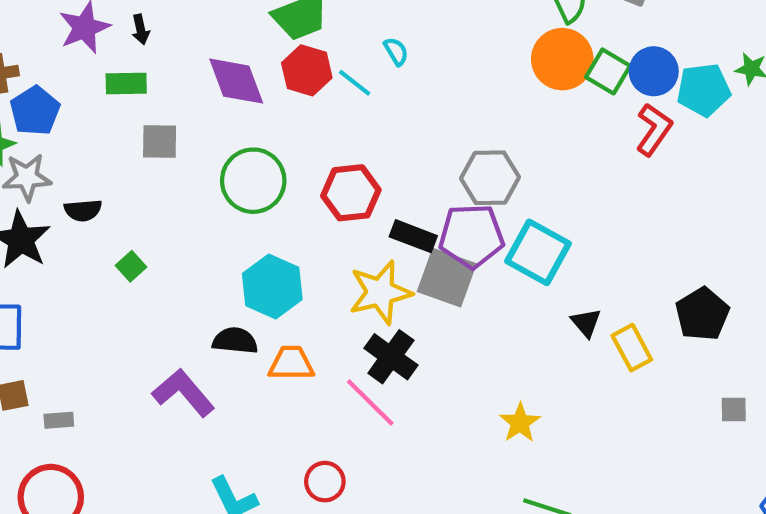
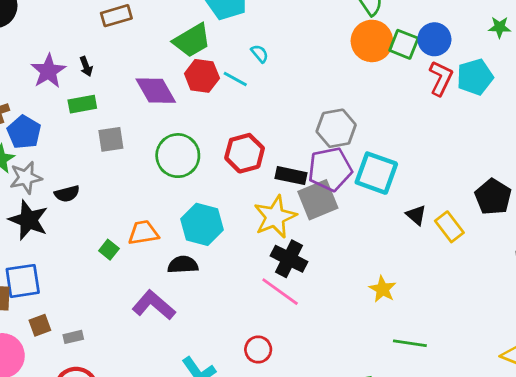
cyan pentagon: (704, 90) -> (475, 77), moved
green square: (131, 266) -> (109, 250), moved
gray square: (447, 278) -> (318, 200), turned -33
orange trapezoid: (291, 363) -> (143, 233), moved

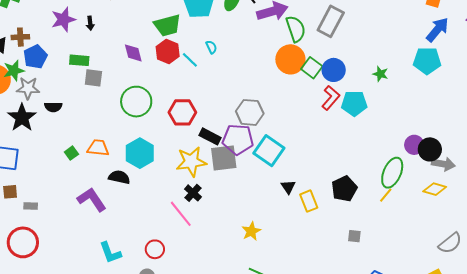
purple diamond: (156, 91) -> (133, 53), size x0.7
green rectangle: (82, 104) -> (79, 60), moved
black cross: (289, 259) -> (193, 193), size x0.7

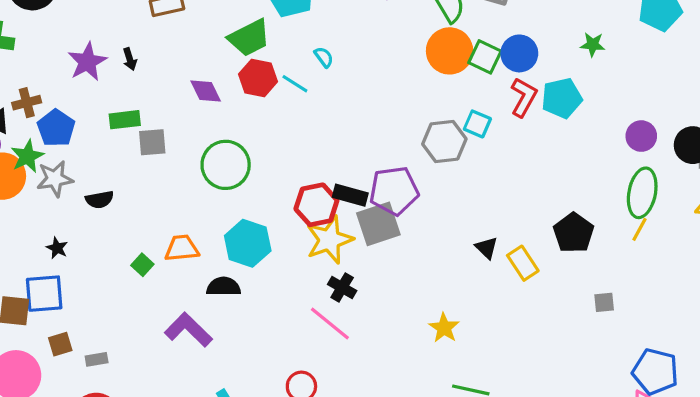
red hexagon: (182, 112) -> (316, 205), moved
gray hexagon: (250, 112) -> (444, 141), moved
black star: (22, 118) -> (57, 248), moved, size x0.5
purple circle: (414, 145) -> (641, 136), moved
cyan square: (269, 151) -> (477, 124), moved, size x0.6

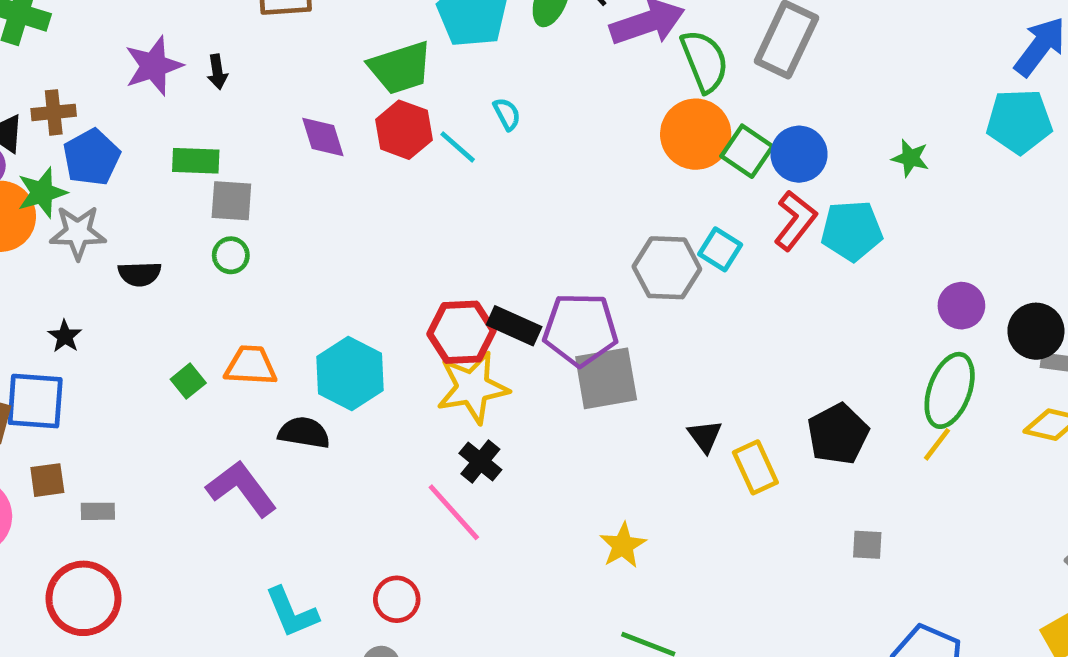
green circle: (226, 165) -> (231, 255), moved, size x0.5
gray square: (378, 224) -> (606, 378), moved

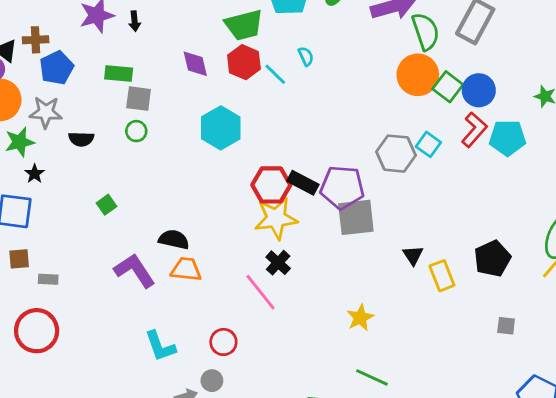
green star: (42, 193) -> (20, 142), moved
orange trapezoid: (251, 366) -> (186, 269), moved
cyan hexagon: (350, 374) -> (221, 128), moved

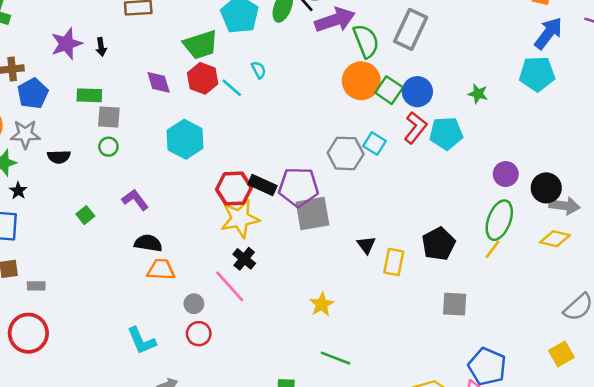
purple L-shape: (135, 271) -> (135, 200), moved, size x0.7
yellow rectangle: (442, 276) -> (394, 262), turned 36
gray square: (506, 326) -> (455, 304), size x1.5
gray circle: (212, 381) -> (194, 304), moved

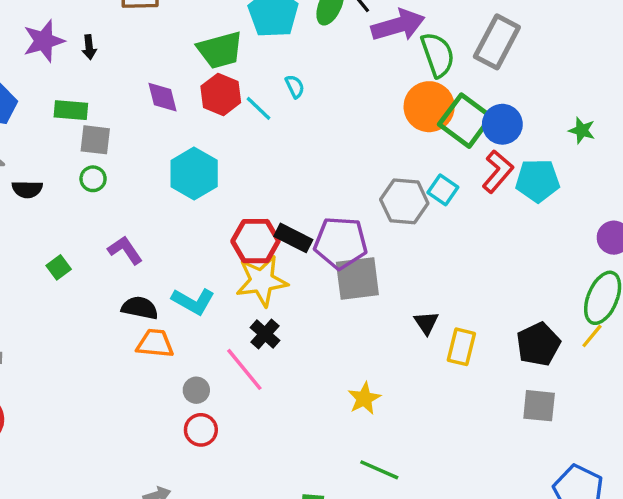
green square: (389, 90) -> (465, 121), size x1.4
black pentagon: (439, 244) -> (538, 344), moved
cyan L-shape: (141, 341) -> (193, 301), moved, turned -40

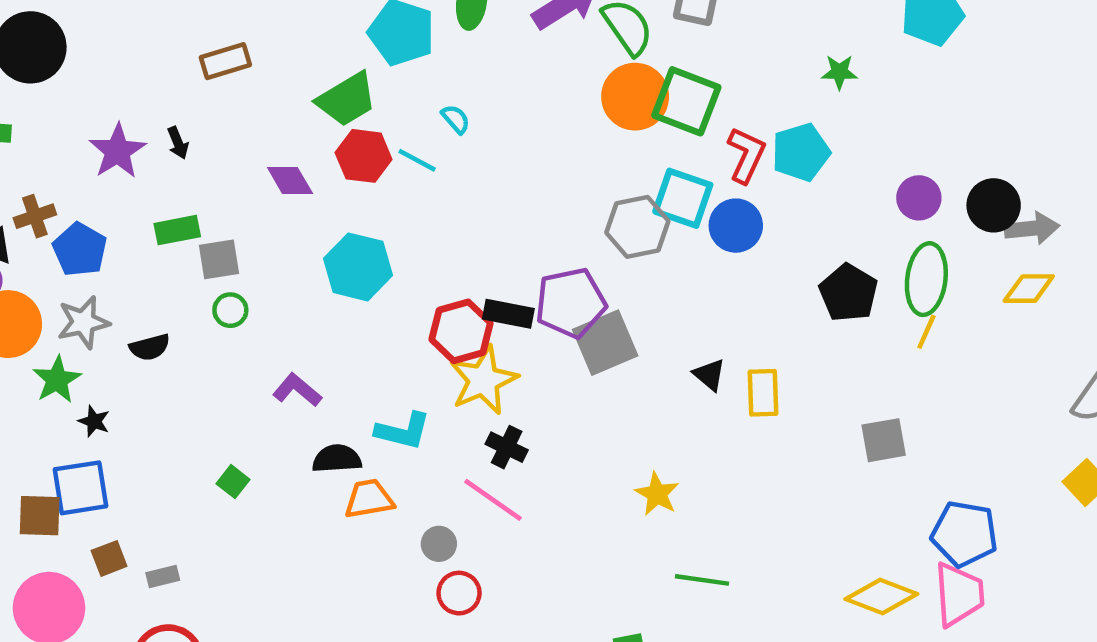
blue circle: (502, 124) -> (736, 226), moved
cyan square: (443, 190) -> (683, 198), size x1.5
green square: (59, 267) -> (233, 482), moved
black pentagon: (538, 344) -> (849, 293), moved

